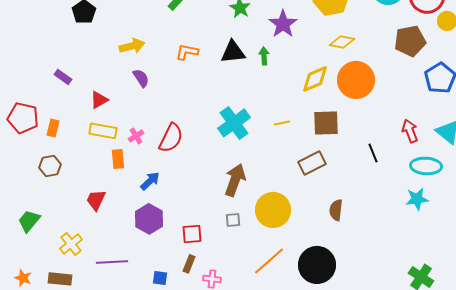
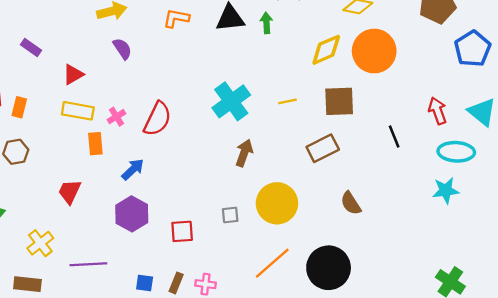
brown arrow: (235, 180) -> (244, 153), moved, size x0.7
brown semicircle: (336, 210) -> (351, 203), turned -40
brown rectangle: (189, 264) -> (176, 283), moved

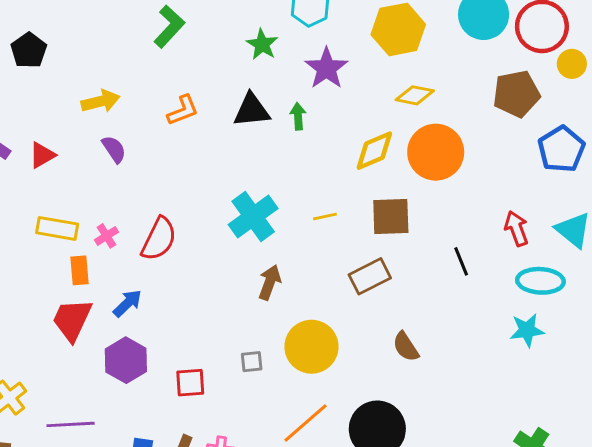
orange L-shape: (176, 18) -> (183, 110), turned 148
red triangle: (73, 74) -> (42, 155), moved
red trapezoid: (70, 192) -> (72, 320), moved, size x1.4

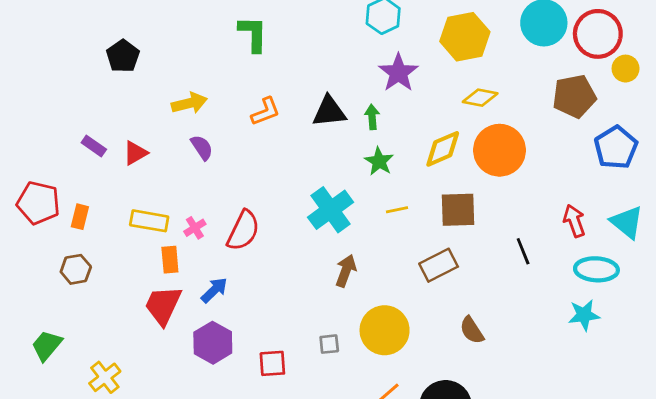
green L-shape: (169, 26) -> (253, 34), turned -42
green star: (262, 44) -> (379, 161), moved

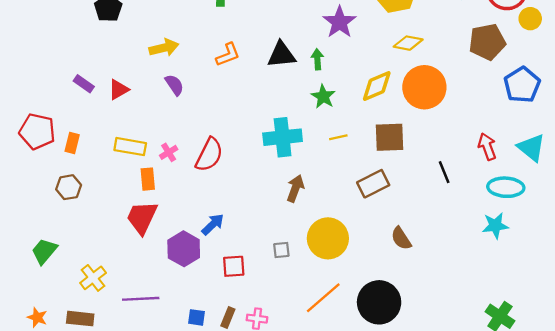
cyan cross: (331, 210) -> (283, 137), turned 30
blue arrow: (214, 290) -> (213, 224), moved

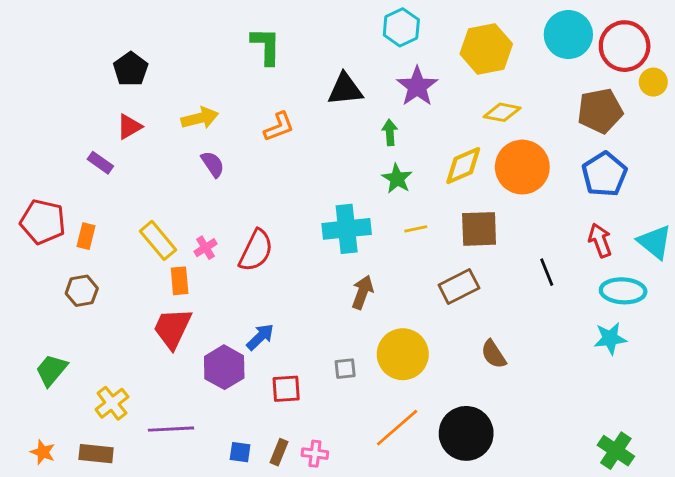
black triangle: (281, 55) -> (345, 89), moved
blue pentagon: (522, 85) -> (604, 174), moved
red triangle: (119, 90) -> (129, 127), moved
yellow rectangle: (130, 147) -> (158, 240), turned 40

